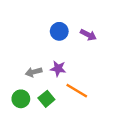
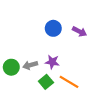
green circle: (21, 99) -> (11, 67), moved
green square: (46, 99) -> (46, 82), moved

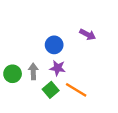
blue circle: (53, 28) -> (54, 45), moved
gray arrow: (30, 65) -> (33, 71), turned 104

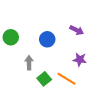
purple star: (58, 68) -> (80, 60), moved
green circle: (13, 74) -> (11, 37), moved

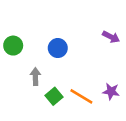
purple arrow: (77, 30) -> (111, 37), moved
purple star: (80, 60) -> (111, 91), moved

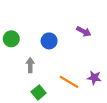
purple arrow: (111, 37) -> (84, 31), moved
green square: (54, 96) -> (39, 92), moved

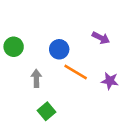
purple star: (94, 78) -> (110, 81), moved
orange line: (69, 82) -> (76, 72), moved

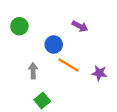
purple arrow: (101, 38) -> (80, 26), moved
green circle: (14, 47) -> (19, 26), moved

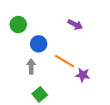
blue circle: (54, 45) -> (39, 44), moved
purple star: (99, 73) -> (83, 75), moved

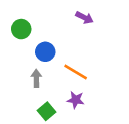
purple arrow: (75, 25) -> (84, 18), moved
purple star: (83, 75) -> (76, 100), moved

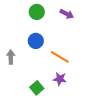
green circle: (21, 29) -> (37, 12), moved
gray arrow: (36, 78) -> (11, 57), moved

